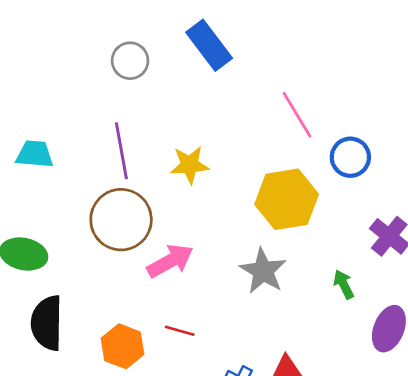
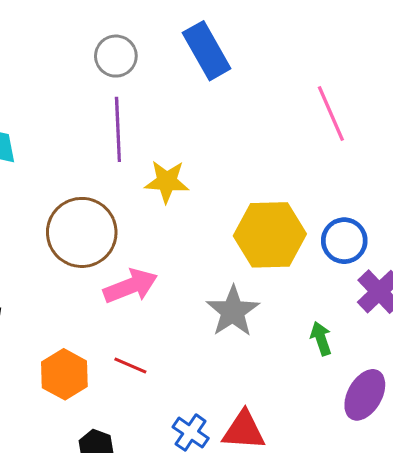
pink line: (297, 115) -> (331, 113), moved
purple line: (121, 151) -> (118, 129), moved
blue circle: (350, 157) -> (344, 241), moved

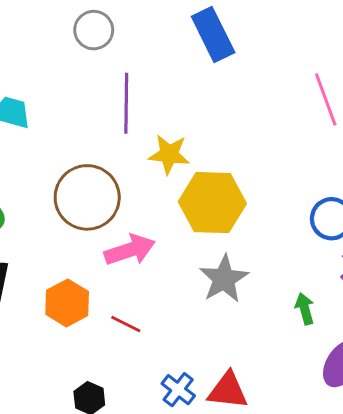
gray circle: (116, 56) -> (94, 30), moved
yellow hexagon: (270, 235) -> (212, 203), moved
orange hexagon: (64, 374) -> (67, 303), moved

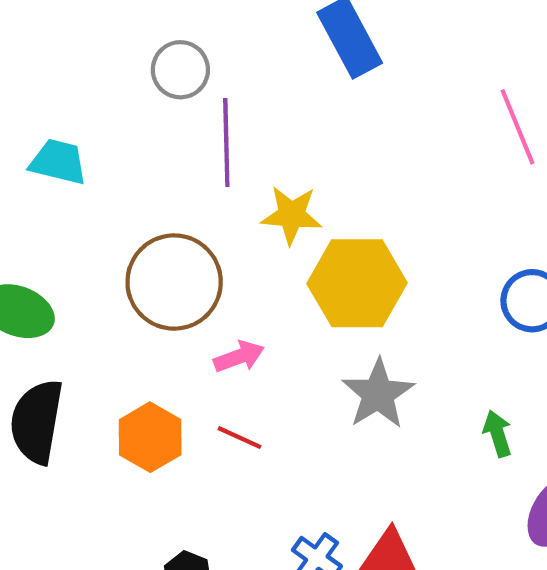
gray circle: (94, 30) -> (180, 70), moved
pink arrow: (130, 250) -> (239, 357), size x0.7
red line: (126, 324) -> (239, 438), moved

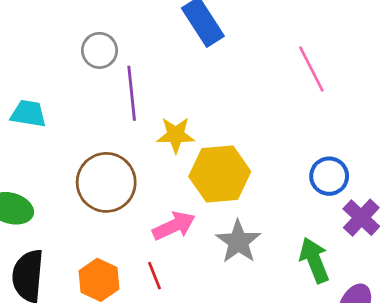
pink arrow: (239, 357) -> (174, 226), moved, size x1.4
green arrow: (498, 434) -> (314, 260), size x1.6
red line: (239, 438) -> (154, 276), turned 48

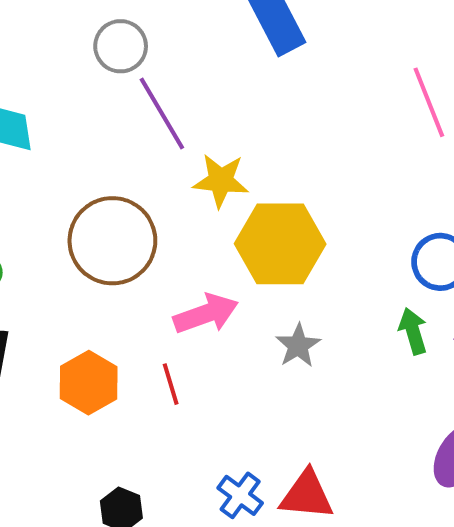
purple line: (132, 93) -> (162, 113), turned -30
gray star: (238, 242) -> (298, 346), size x0.7
green arrow: (314, 260) -> (413, 331), moved, size x0.7

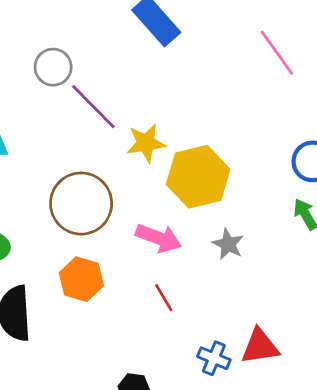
pink arrow: (206, 314) -> (159, 238), turned 54
orange hexagon: (89, 383) -> (81, 279), moved
red line: (171, 384) -> (164, 298), moved

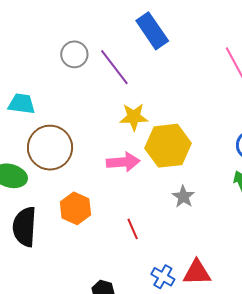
purple line: (93, 107) -> (114, 67), moved
brown circle: (81, 204) -> (50, 148), moved
pink arrow: (159, 238) -> (123, 162), moved, turned -32

